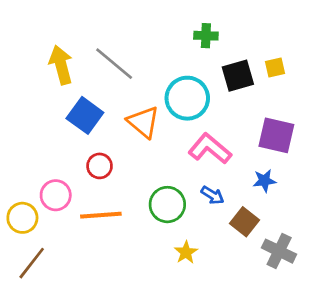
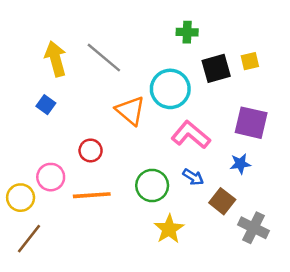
blue square: (85, 115) -> (46, 105), moved, size x0.6
yellow star: (186, 252) -> (169, 229), size x1.4

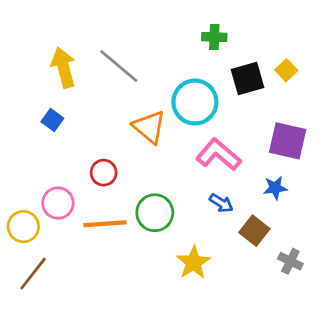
yellow square: (250, 61) -> (286, 70), turned -30
green circle: (152, 185) -> (155, 213), moved
gray cross: (254, 228) -> (290, 261), size x0.7

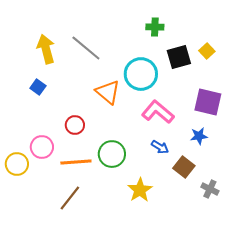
brown line: (33, 274) -> (70, 198), moved

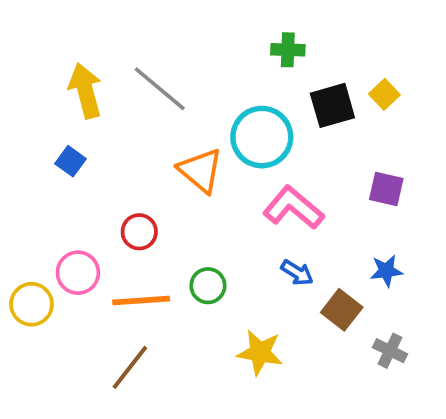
purple square: (208, 102) -> (386, 189), size x0.7
blue star: (199, 136) -> (386, 271), moved
green circle: (112, 154) -> (208, 286), size x0.7
yellow star: (140, 190) -> (260, 353), turned -30

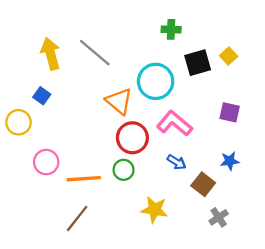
red circle: (139, 232) -> (132, 138), moved, size x1.5
yellow circle: (32, 304) -> (19, 122), moved
gray cross: (390, 351) -> (219, 217), moved, turned 30

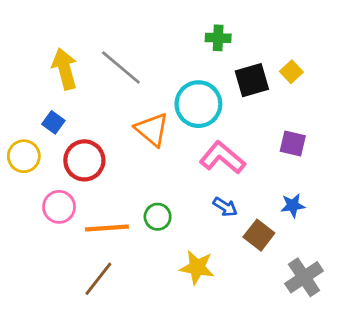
red circle: (132, 138) -> (84, 160), moved
gray cross: (219, 217) -> (304, 277), moved, size x1.5

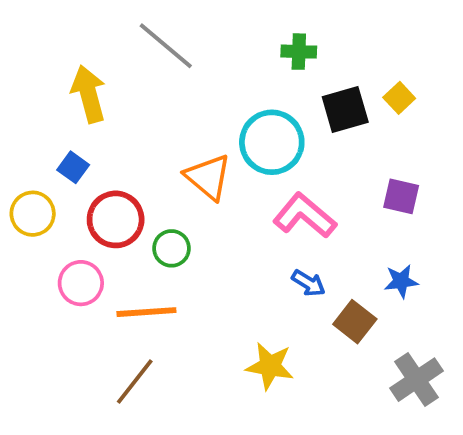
gray line: (121, 67) -> (166, 46), moved
green circle: (158, 217) -> (172, 248), moved

